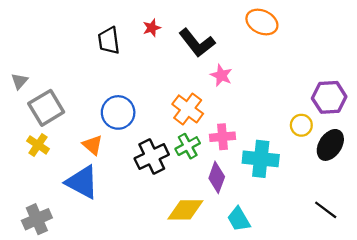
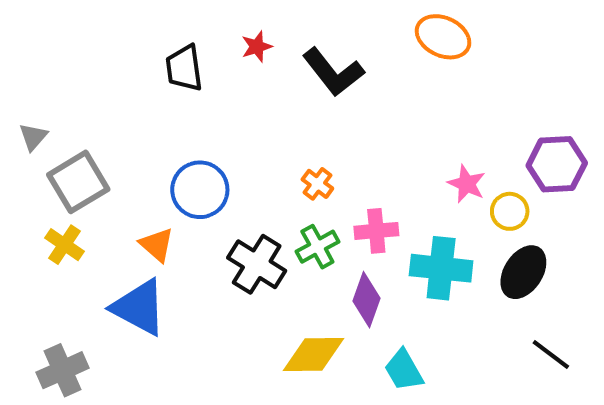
pink star: (221, 75) -> (467, 184), moved
orange cross: (188, 109) -> (317, 184), size x0.6
black ellipse: (330, 145) -> (523, 272), moved
black cross: (152, 157) -> (257, 264), turned -32

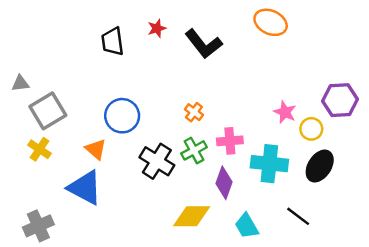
gray triangle: (33, 137) -> (20, 83), turned 42
black line: (551, 354) -> (298, 216), moved

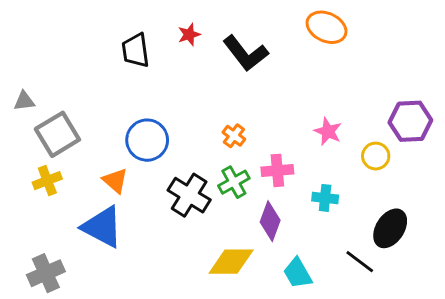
pink star: (285, 112) -> (328, 131), moved
yellow cross: (40, 149) -> (47, 181), turned 35
cyan cross: (269, 164) -> (325, 198), size x0.6
black ellipse: (320, 166) -> (390, 228), moved

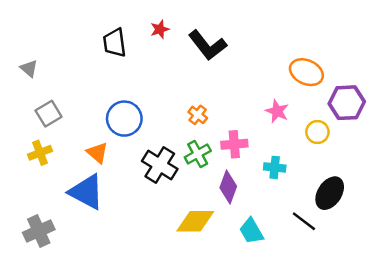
orange ellipse: (327, 27) -> (306, 72), moved
gray triangle: (24, 101) -> (29, 68), moved, turned 48
gray square: (57, 134) -> (49, 114), size x0.7

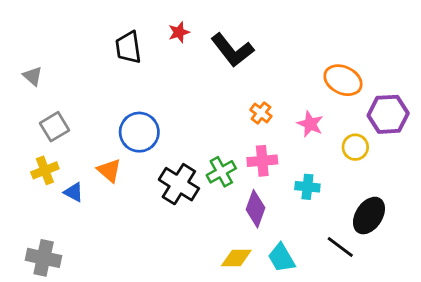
orange cross: (198, 115) -> (261, 113), moved
blue triangle: (86, 192) -> (74, 192), moved, size x0.5
yellow diamond: (195, 221) -> (236, 258), moved, size x0.7
gray cross: (39, 231) -> (44, 258), turned 36

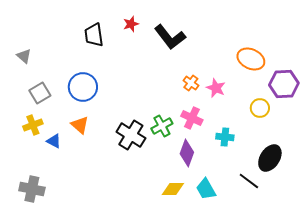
pink star: (310, 124) -> (216, 88), moved
blue circle: (139, 132) -> (83, 87), moved
pink cross: (262, 161) -> (192, 118), turned 30

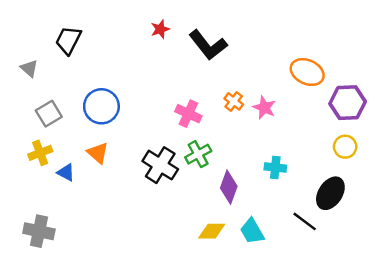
black trapezoid: (94, 35) -> (68, 40), moved, turned 35
yellow circle: (260, 108) -> (345, 147), moved
pink cross: (192, 118) -> (188, 114), moved

